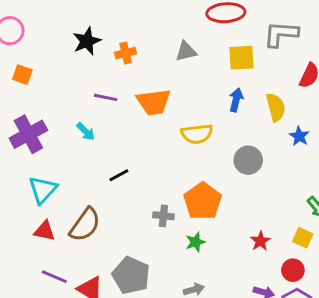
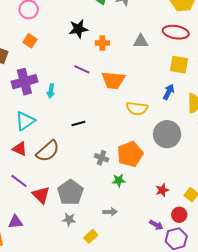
gray triangle: (186, 51) -> (141, 41), moved
cyan arrow: (86, 132) -> (51, 91), moved, turned 40
gray circle: (248, 160) -> (167, 134), size x1.4

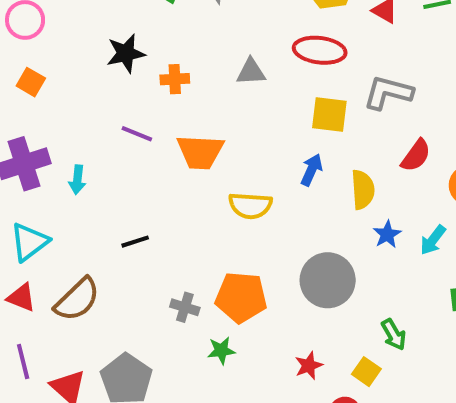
gray circle: (167, 134) -> (328, 280), moved
orange pentagon: (130, 154) -> (241, 297), turned 30
purple line: (19, 181) -> (23, 362), turned 42

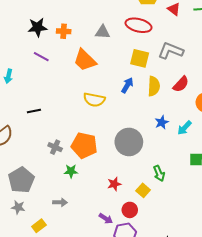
black star: (126, 53) -> (37, 27), moved
orange trapezoid: (200, 152) -> (85, 60), moved, turned 35
yellow semicircle: (363, 190) -> (154, 86), moved

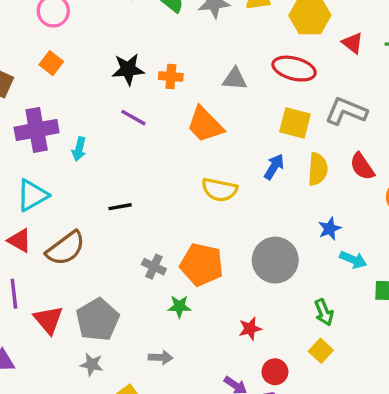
red semicircle: (181, 84) -> (362, 166), turned 102
cyan arrow: (184, 128) -> (353, 260), moved, turned -112
yellow square: (143, 190) -> (321, 351), moved

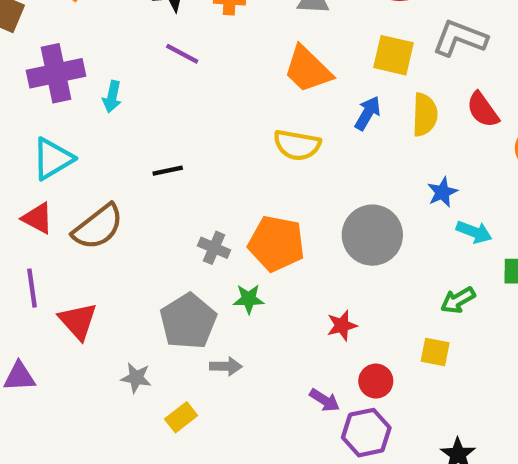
orange trapezoid: (205, 125) -> (308, 69), moved
green arrow: (324, 312) -> (458, 300), moved, turned 84
gray pentagon: (98, 320) -> (188, 321), moved
yellow square: (321, 351) -> (435, 352), turned -30

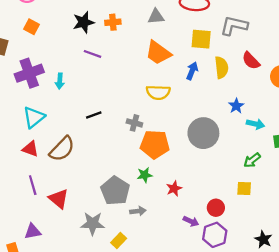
gray cross: (214, 248) -> (134, 123), moved
red star: (342, 326) -> (174, 188), moved
gray star: (136, 378) -> (93, 224), size x1.5

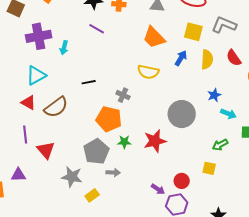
orange pentagon: (155, 144) -> (109, 119), moved
red star: (174, 188) -> (155, 141), moved, size x1.6

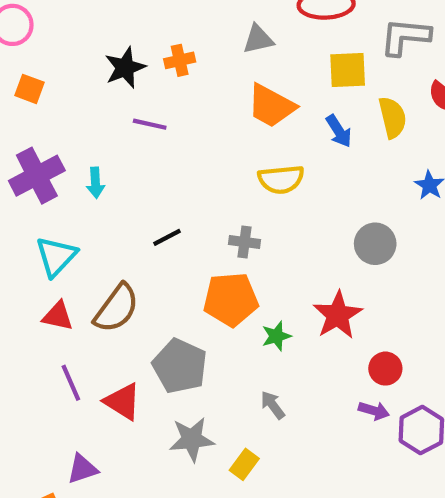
blue arrow: (181, 58) -> (339, 131), turned 133
gray circle: (182, 114) -> (375, 244), size x0.7
gray pentagon: (96, 151) -> (180, 366), moved
gray arrow: (113, 172) -> (273, 405), turned -112
red circle: (182, 181) -> (385, 369), moved

